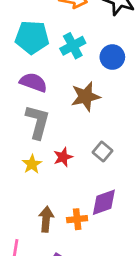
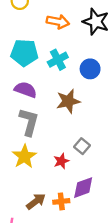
red star: (63, 157) -> (61, 161), moved
yellow star: (32, 164) -> (24, 156), size x1.5
brown arrow: (46, 219) -> (36, 201), turned 48

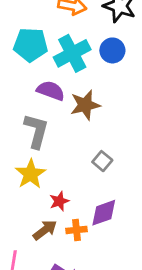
cyan cross: (58, 60) -> (72, 53), size x1.4
blue circle: (90, 69) -> (112, 50), moved
purple semicircle: (26, 90) -> (51, 91), moved
red star: (61, 161) -> (59, 201), moved

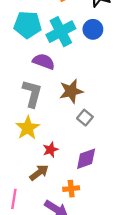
brown star: (85, 105) -> (71, 91), moved
orange cross: (77, 230) -> (71, 189), moved

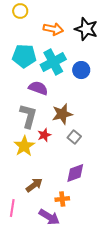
blue circle: (93, 29) -> (81, 70), moved
red star: (51, 150) -> (44, 135), moved

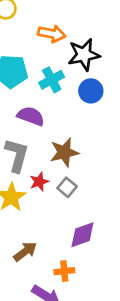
black star: (86, 29) -> (84, 55), moved, turned -30
cyan cross: (53, 62) -> (52, 80), size x0.7
gray square: (74, 137) -> (67, 187), moved

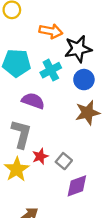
brown star: (64, 152) -> (87, 113), moved
purple diamond: (82, 235) -> (77, 186), moved

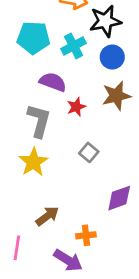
red star: (40, 156) -> (76, 107), moved
purple diamond: (77, 186) -> (119, 198), moved

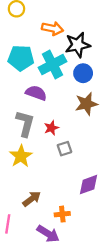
cyan cross: (74, 46) -> (52, 64), size x1.4
red star: (76, 107) -> (51, 128), moved
gray square: (89, 152) -> (65, 149), turned 32

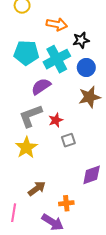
black star: (78, 45) -> (81, 40), size x0.7
purple semicircle: (36, 93) -> (41, 86), turned -54
gray L-shape: (25, 123) -> (31, 116), turned -125

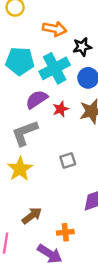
red star: (56, 120) -> (61, 109), moved

